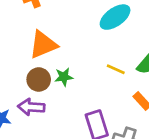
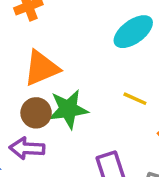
green star: (64, 77) -> (68, 109), size x1.6

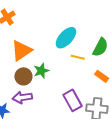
cyan ellipse: (133, 32) -> (66, 38), moved
green star: (68, 109) -> (41, 71), size x0.7

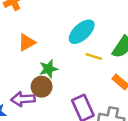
orange triangle: (21, 50) -> (27, 42), size x0.7
brown circle: (23, 76) -> (42, 87), moved

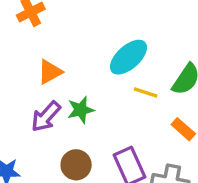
brown circle: (42, 87) -> (76, 165), moved
purple arrow: (23, 99) -> (46, 117), moved, turned -45

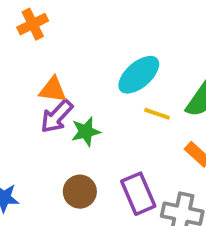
orange triangle: (50, 72) -> (53, 90), turned 36
purple arrow: (46, 117) -> (57, 116), moved

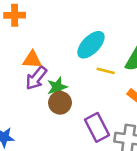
orange cross: (33, 24) -> (15, 15), turned 30
brown circle: (80, 192) -> (60, 103), moved

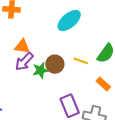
cyan ellipse: (91, 45) -> (69, 21), moved
brown circle: (60, 103) -> (55, 64), moved

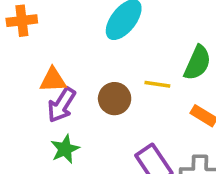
green star: (41, 70) -> (65, 149), moved

